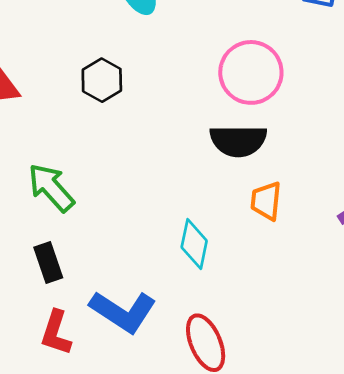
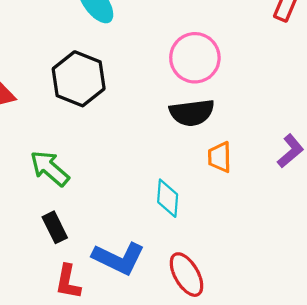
black hexagon: (102, 80) -> (79, 79), size x1.6

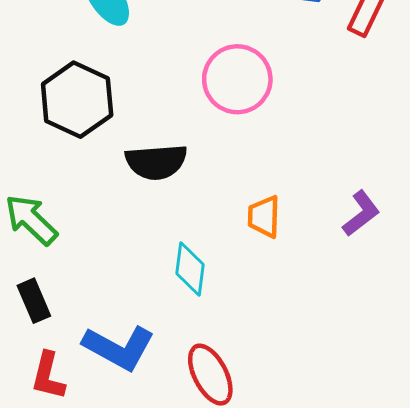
black semicircle: (192, 113) -> (156, 162), moved

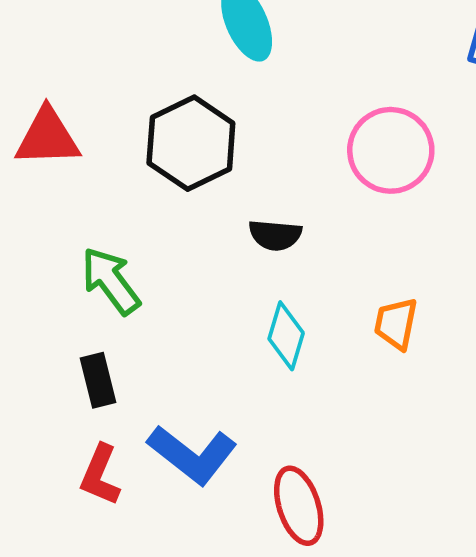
black semicircle: (156, 162) -> (275, 235), size x0.7
cyan diamond: (190, 269) -> (286, 336), moved

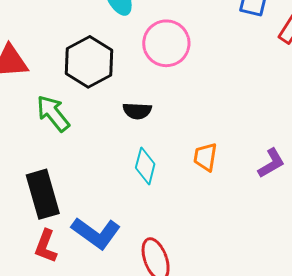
pink circle: (391, 150) -> (166, 43), moved
green arrow: (111, 281) -> (53, 113), moved
black rectangle: (98, 380) -> (43, 194), size x1.6

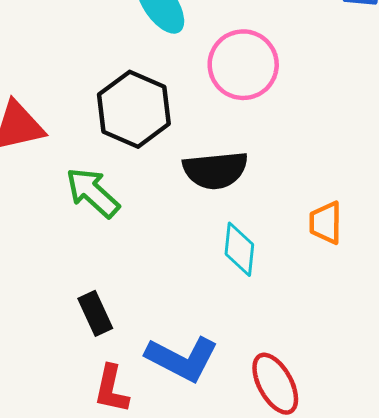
black semicircle: (137, 111) -> (215, 170), size x1.5
black rectangle: (43, 194) -> (95, 313), size x0.6

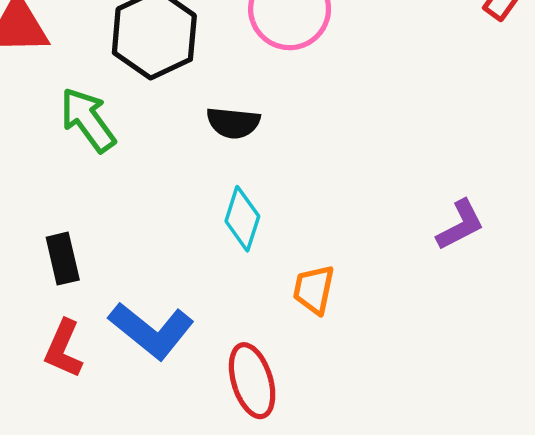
black semicircle: (215, 170) -> (233, 123), size x0.7
orange trapezoid: (326, 223) -> (314, 290), moved

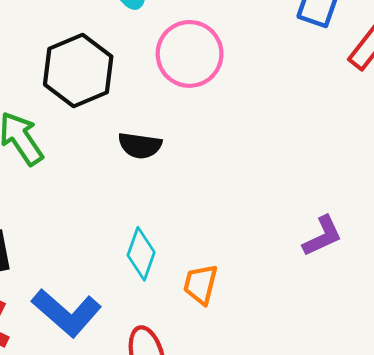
cyan diamond: (242, 219) -> (141, 254), moved

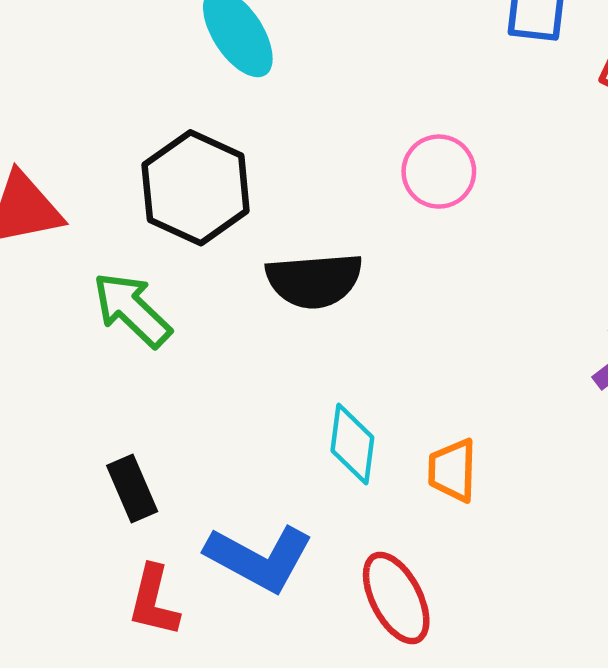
pink circle: (190, 54) -> (439, 172), moved, size x0.7
black semicircle: (140, 145) -> (314, 280), size x1.4

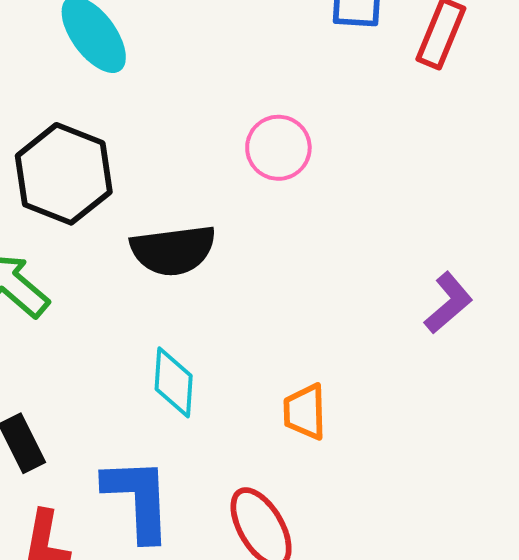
cyan diamond: (352, 444) -> (174, 382), moved
blue L-shape: (259, 558) -> (138, 499), turned -118

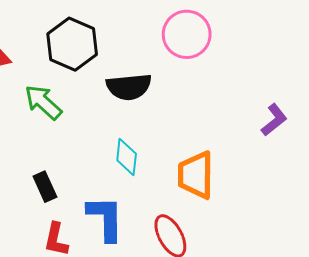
pink circle: (278, 148) -> (187, 34), size x1.4
orange trapezoid: (305, 412) -> (196, 175), size x1.6

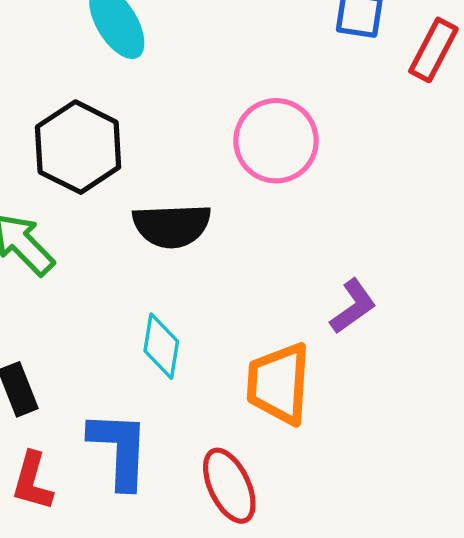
purple L-shape: (274, 120) -> (353, 306), moved

